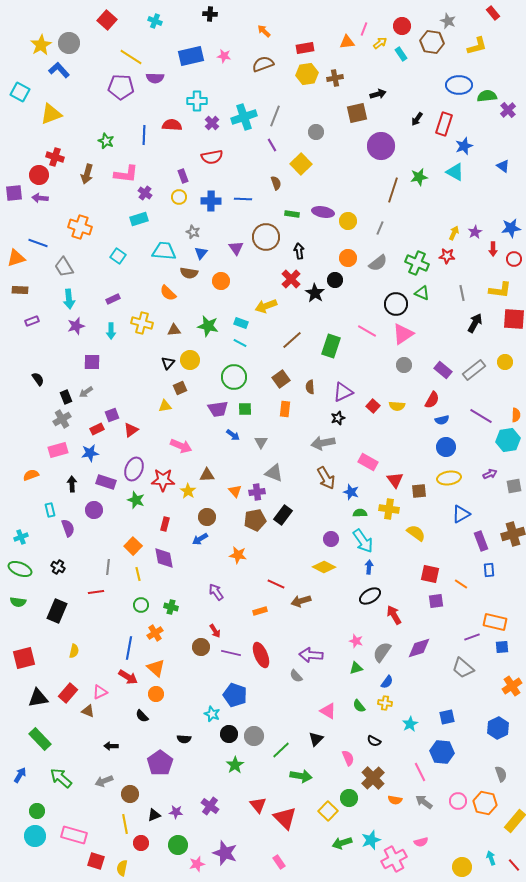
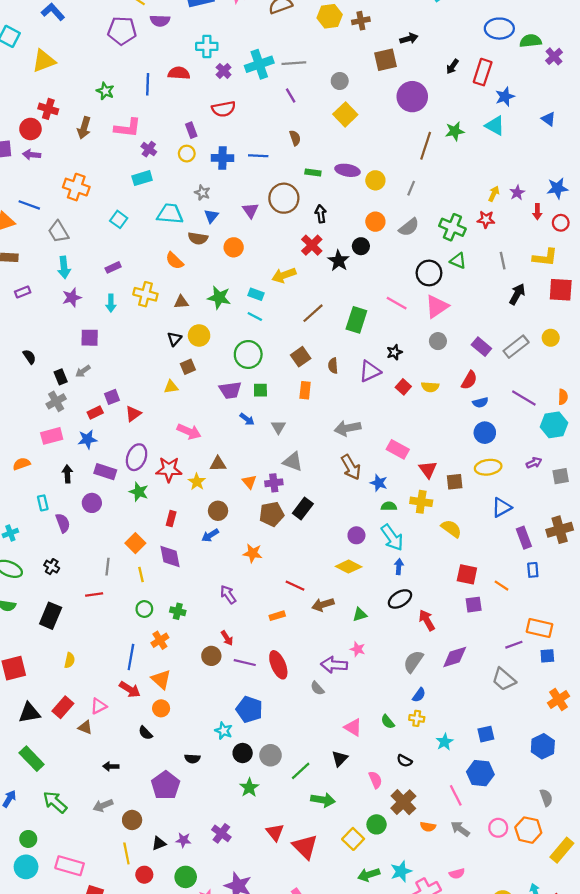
gray line: (275, 116) -> (294, 63), turned 65
yellow square: (301, 164) -> (345, 114), moved
black star: (338, 418) -> (394, 352), moved
pink star: (356, 641) -> (358, 649), moved
green triangle: (356, 668) -> (360, 615), moved

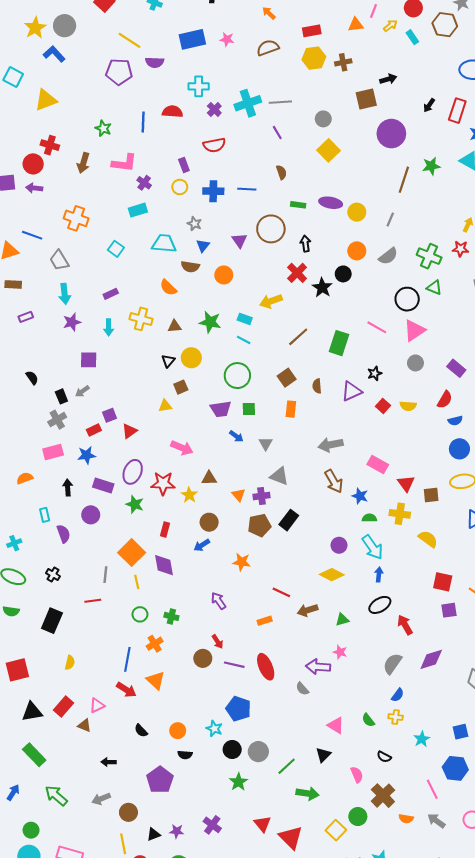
orange square: (135, 543) -> (132, 553), size x1.4
orange circle: (161, 708) -> (178, 731), moved

